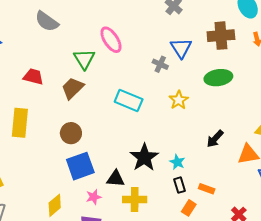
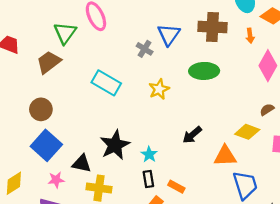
blue square: (80, 166) -> (46, 145), turned -36

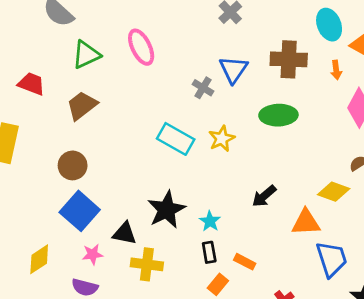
green triangle: (65, 33) -> (86, 55), moved, turned 30
cyan rectangle: (106, 83) -> (176, 139), moved

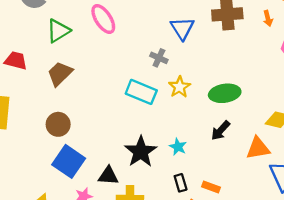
gray cross: (203, 88) -> (159, 58), moved
green ellipse: (278, 115) -> (225, 93), moved
cyan star: (210, 221) -> (178, 147), moved

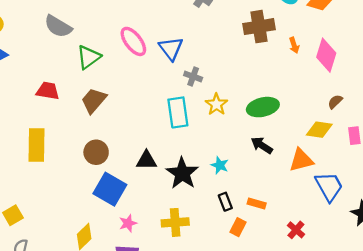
orange arrow: (268, 18) -> (294, 45), moved
blue triangle: (182, 28) -> (171, 48), moved
cyan rectangle: (141, 92) -> (178, 112), turned 64
black arrow: (221, 131) -> (262, 145), turned 85
black triangle: (108, 176) -> (146, 160), moved

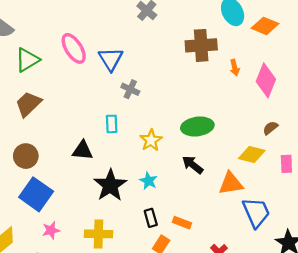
yellow star: (216, 104) -> (151, 140), moved
cyan rectangle: (178, 112) -> (112, 124), size x0.6
black triangle: (146, 160) -> (83, 150), moved

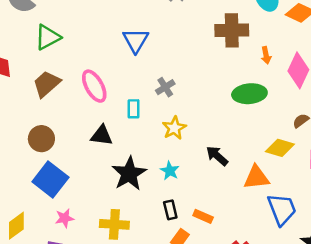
pink ellipse: (74, 48) -> (94, 86), moved
gray cross: (130, 89) -> (165, 87), moved, turned 30
green ellipse: (197, 127) -> (249, 94), moved

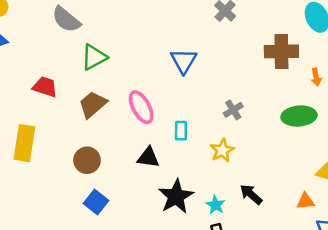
gray cross: (165, 87) -> (233, 110), moved
black arrow: (217, 156) -> (251, 194), moved
cyan star: (170, 171) -> (215, 205), moved
orange triangle: (256, 177) -> (305, 201), size x0.7
blue square: (50, 180) -> (96, 202), size x0.7

